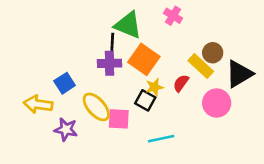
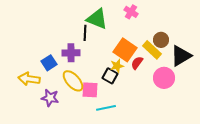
orange square: (144, 59) -> (125, 50), moved
purple cross: (110, 63) -> (71, 53), moved
cyan line: (161, 139) -> (106, 108), moved

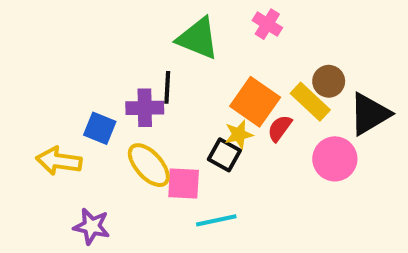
black line: (85, 33) -> (167, 87), moved
blue square: (49, 63) -> (100, 128), turned -35
purple star: (50, 98) -> (92, 226), moved

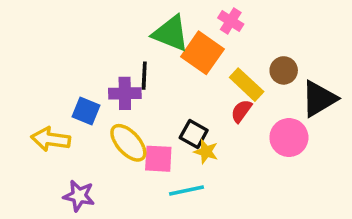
orange square: (255, 102) -> (202, 53), moved
yellow rectangle: (310, 102) -> (247, 85), moved
yellow star: (239, 134) -> (206, 152), moved, turned 30

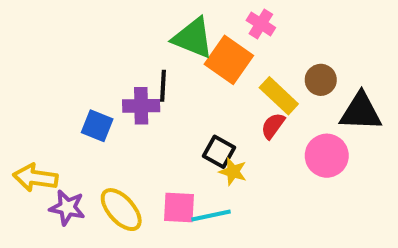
black triangle: (319, 99) -> (361, 112), turned 33
yellow arrow: (51, 139) -> (35, 178), moved
yellow ellipse: (128, 143) -> (121, 210), moved
pink square: (158, 159) -> (179, 208), moved
purple star: (79, 196) -> (67, 208), moved

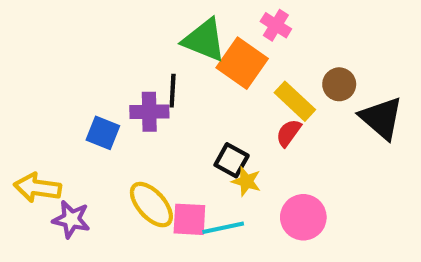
black triangle: (361, 112) -> (381, 118), turned 39
pink circle: (327, 156) -> (303, 217), moved
yellow ellipse: (121, 210) -> (151, 205), moved

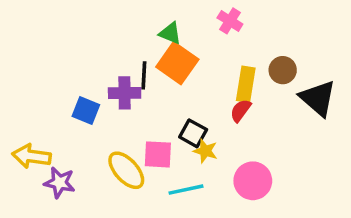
green triangle: (204, 40) -> (170, 33), size x0.6
orange square: (242, 63) -> (177, 63), moved
yellow rectangle: (295, 101) -> (246, 84), turned 56
pink square: (189, 219) -> (158, 154), moved

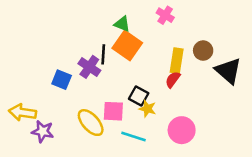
purple cross: (125, 93) -> (89, 67), turned 35
cyan line: (186, 190) -> (134, 136), turned 30

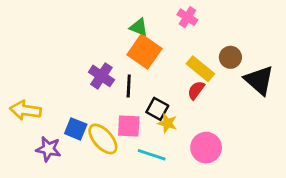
black line: (103, 54) -> (129, 86), moved
yellow rectangle: (177, 61) -> (200, 69), turned -60
blue square: (62, 80) -> (76, 129), moved
yellow arrow: (22, 112) -> (26, 110), moved

